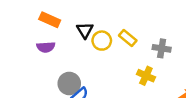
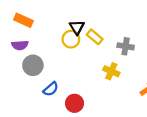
black triangle: (85, 30) -> (77, 27), moved
gray circle: (69, 84) -> (33, 65), moved

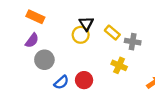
yellow rectangle: (95, 37) -> (112, 33), moved
purple semicircle: (20, 45) -> (32, 40), turned -49
red circle: (74, 103) -> (84, 80), moved

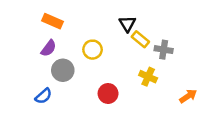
black triangle: (86, 24) -> (127, 24), moved
yellow circle: (81, 35) -> (93, 50), moved
blue semicircle: (61, 82) -> (43, 96), moved

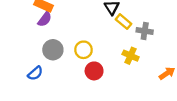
purple semicircle: (49, 48) -> (45, 19), moved
yellow circle: (93, 50) -> (83, 50), moved

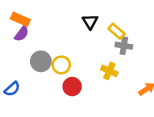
yellow rectangle: (123, 22) -> (117, 31), moved
gray circle: (53, 50) -> (41, 61), moved

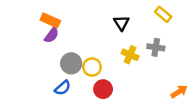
yellow rectangle: (117, 31) -> (163, 14), moved
yellow cross: (109, 71) -> (130, 55), moved
blue semicircle: (12, 89) -> (63, 88), moved

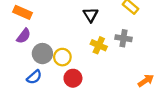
purple semicircle: (52, 35) -> (24, 36), moved

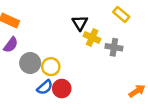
yellow cross: (99, 45) -> (92, 38), moved
blue semicircle: (34, 77) -> (45, 87), moved

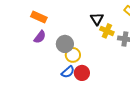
gray circle: (30, 63) -> (65, 44), moved

